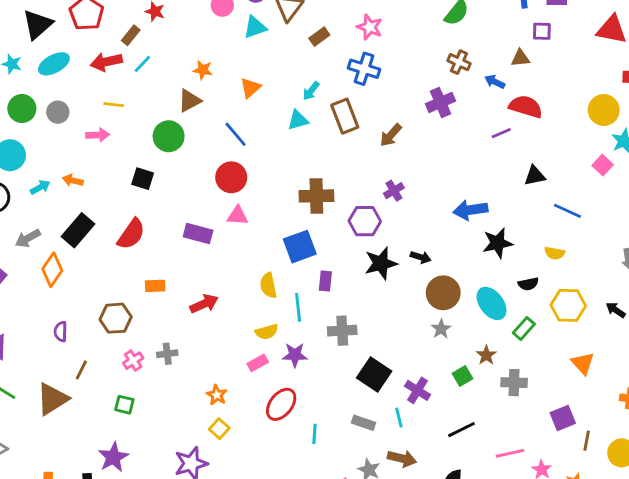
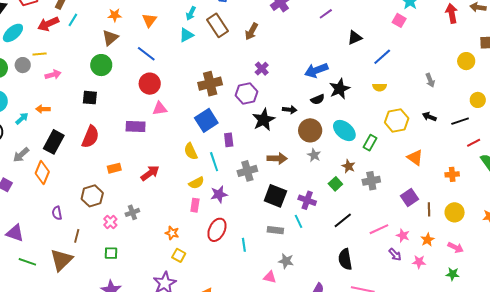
yellow line: (114, 105) -> (40, 54), moved
blue line: (567, 211) -> (382, 57), turned -54
black semicircle: (528, 284) -> (318, 99), moved
pink rectangle: (258, 363) -> (195, 205), turned -40
brown arrow: (402, 458) -> (277, 158), moved

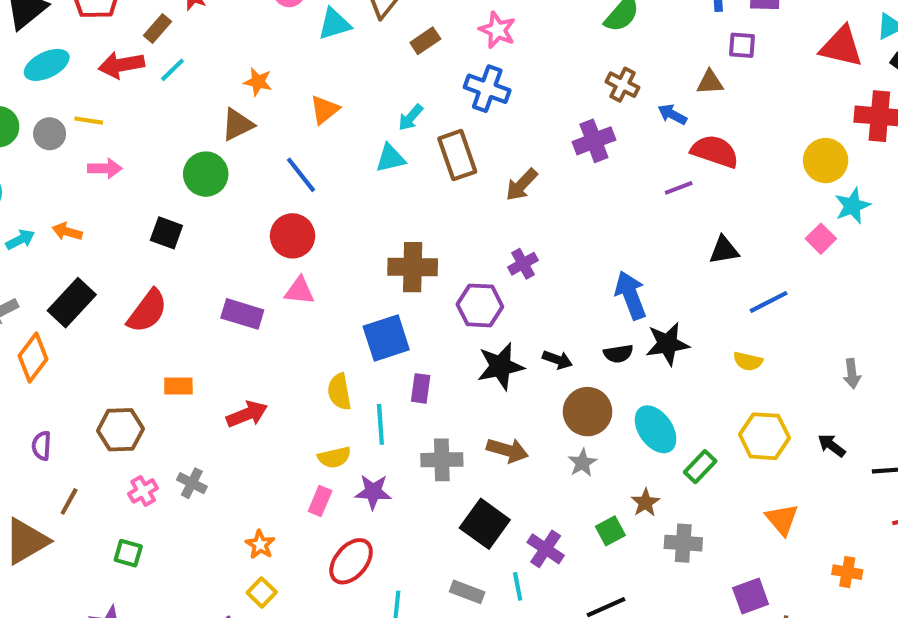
blue arrow: (316, 70) -> (631, 295), turned 75
gray cross: (132, 212) -> (192, 483), turned 32

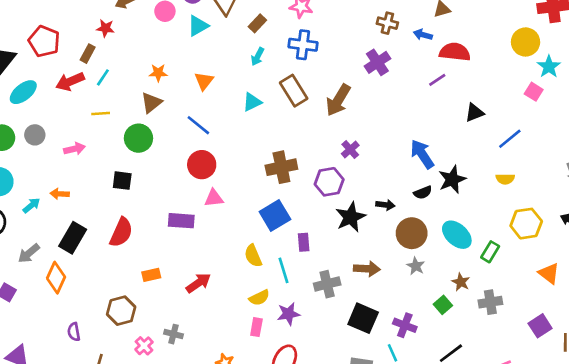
cyan arrow: (411, 117) -> (258, 57), moved
yellow line: (89, 121) -> (101, 113), moved
brown arrow: (522, 185) -> (338, 100), size x1.4

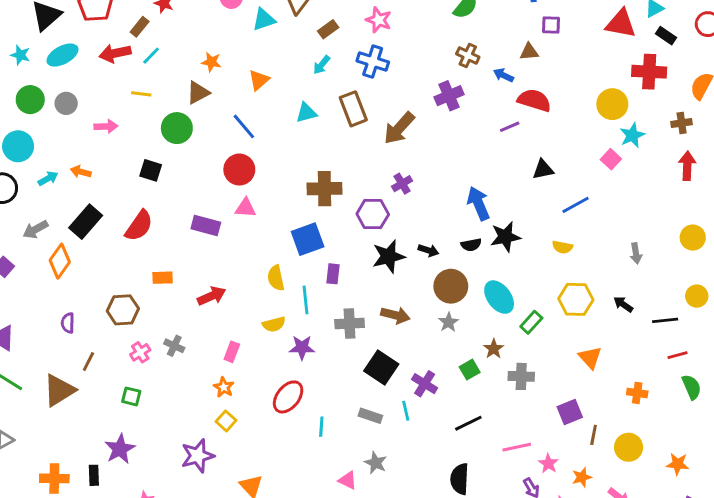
pink rectangle: (256, 327) -> (232, 352), moved

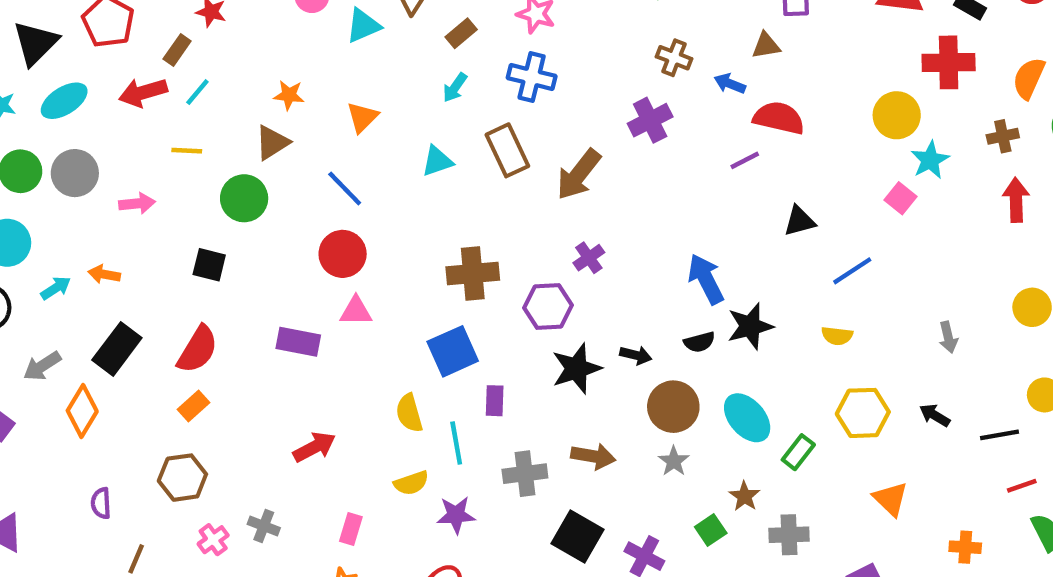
gray circle: (66, 103) -> (75, 173), size x1.4
orange rectangle: (163, 278) -> (194, 406), moved, turned -36

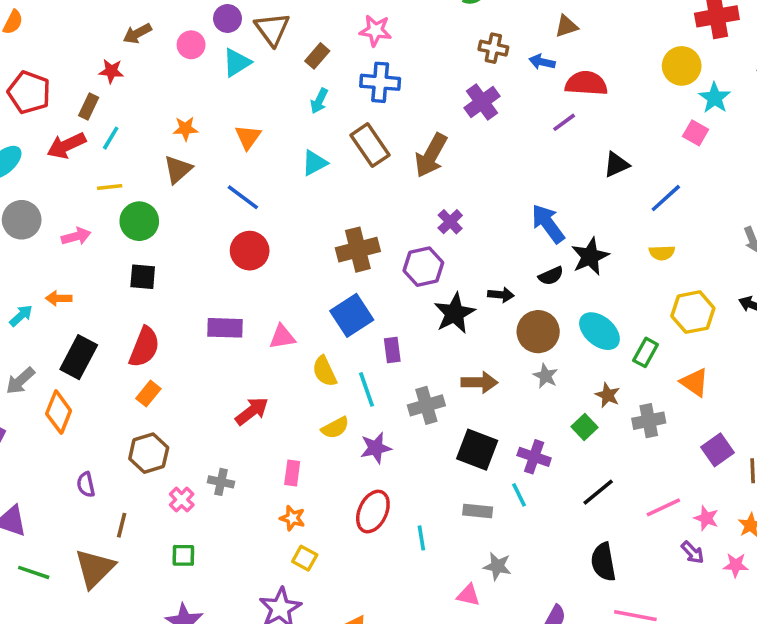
green circle: (244, 198) -> (139, 221), moved
pink triangle: (356, 311) -> (282, 337), moved
orange triangle: (891, 499) -> (695, 382), moved

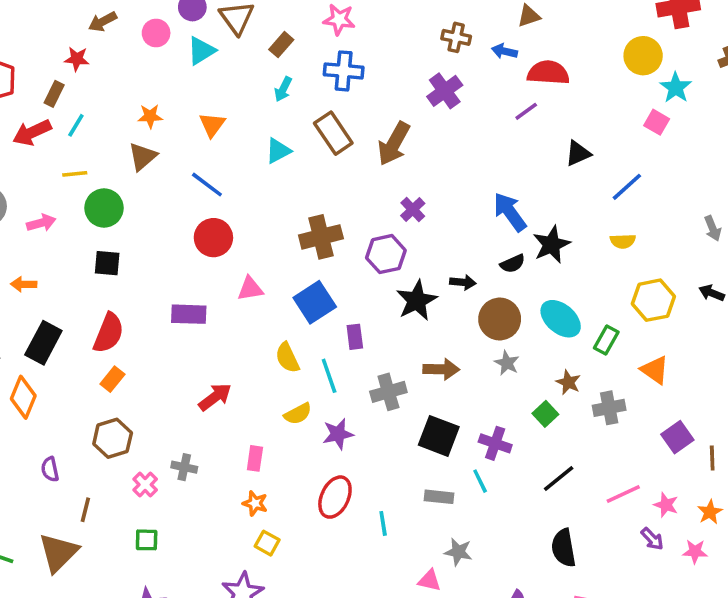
pink triangle: (282, 337) -> (250, 289), moved

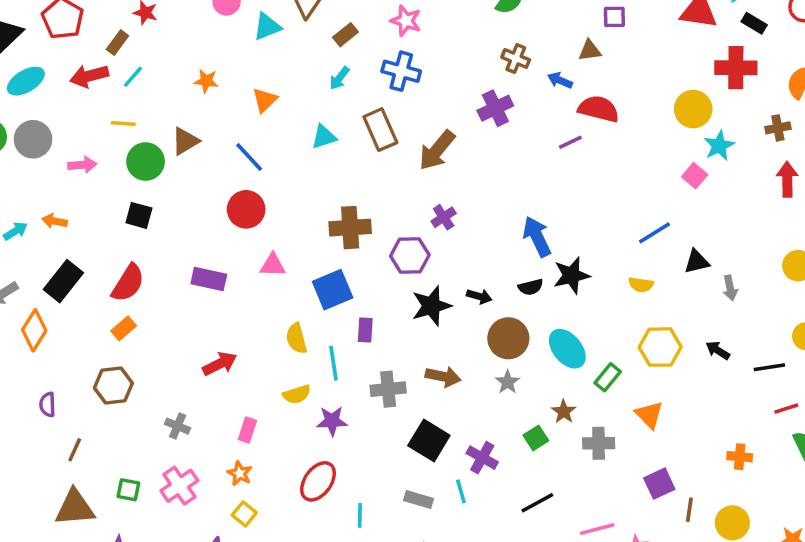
black triangle: (578, 153) -> (697, 262), moved
brown triangle: (143, 157) -> (185, 141), moved
pink cross: (145, 485) -> (179, 486), moved, size x1.5
brown triangle: (58, 553) -> (75, 508), moved, turned 30

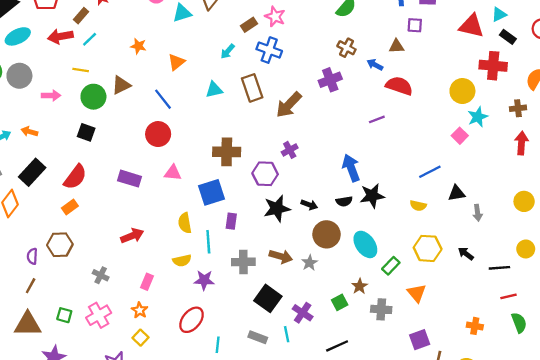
brown rectangle: (345, 35) -> (249, 25), moved
purple line: (570, 142) -> (377, 119), moved
gray star: (508, 382) -> (310, 263), moved
purple semicircle: (47, 405) -> (32, 256), moved

